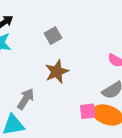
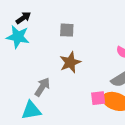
gray square: (53, 36) -> (67, 30), turned 32

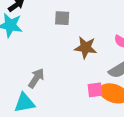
brown star: (70, 62) -> (86, 48), moved, turned 30

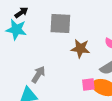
gray square: (62, 18) -> (60, 24), size x1.6

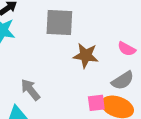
gray arrow: (38, 75) -> (30, 90), turned -72

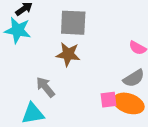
brown star: (86, 55) -> (68, 54), moved

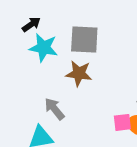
cyan star: (18, 30) -> (44, 48), moved

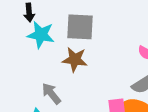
black arrow: (31, 24) -> (29, 13), turned 120

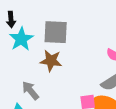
cyan star: (41, 35) -> (21, 39), turned 30

